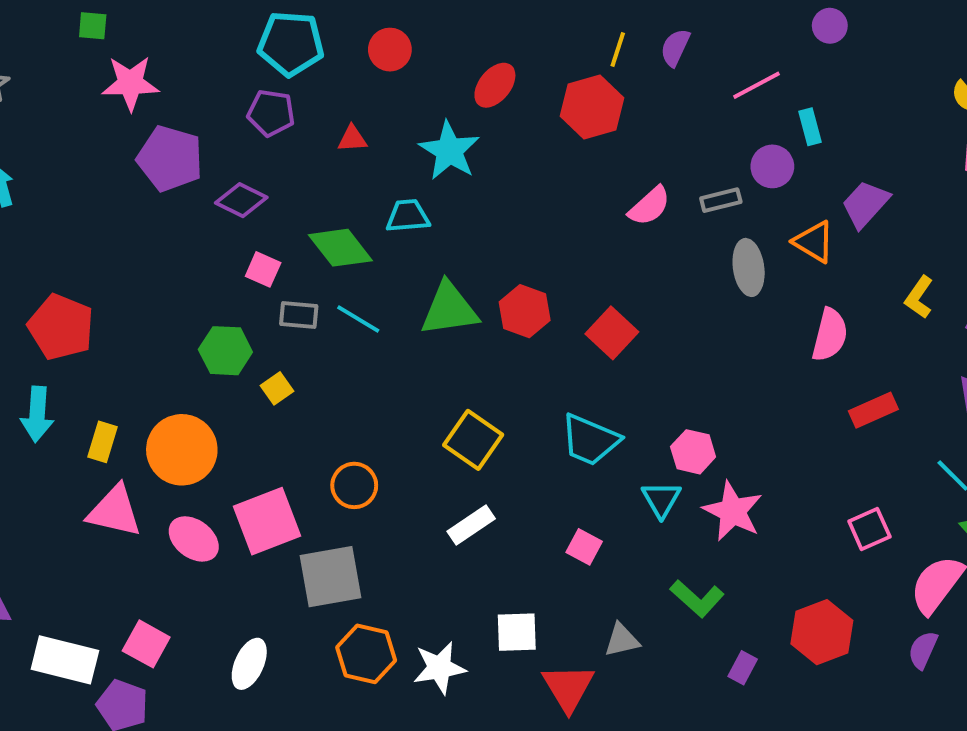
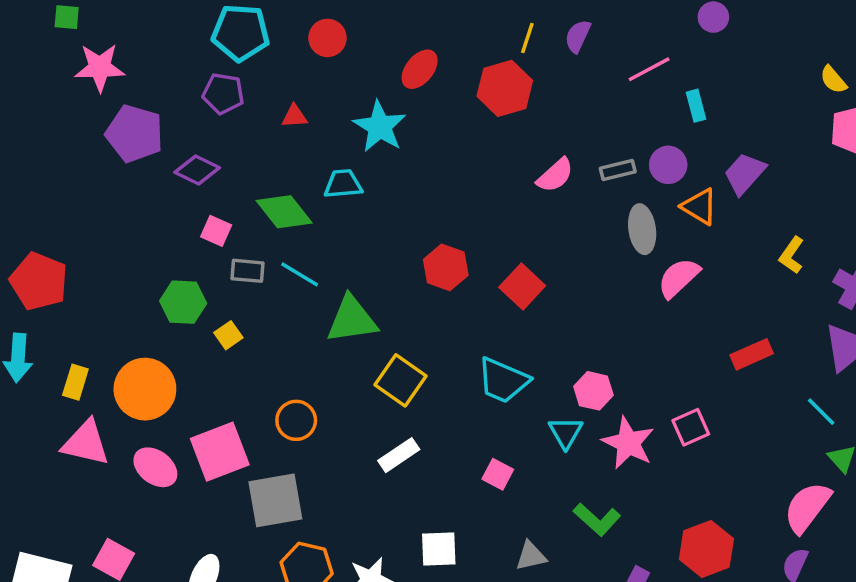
purple circle: (772, 166) -> (668, 165), moved
green triangle: (449, 309) -> (352, 320), moved
pink semicircle: (830, 335) -> (679, 278), moved, turned -147
pink square: (869, 529) -> (691, 427), moved

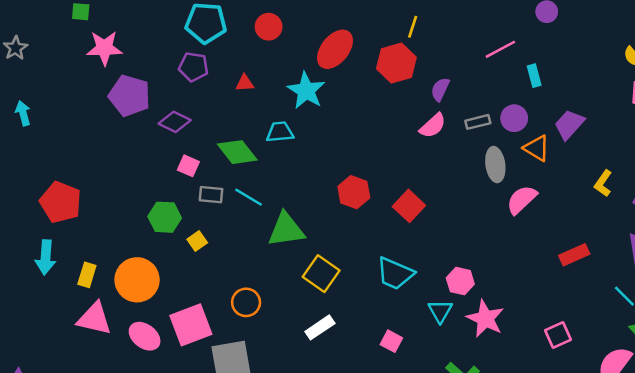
purple semicircle: (578, 36) -> (440, 89), moved
red ellipse: (420, 69) -> (335, 49), size x1.4
pink square: (691, 427) -> (558, 335), moved

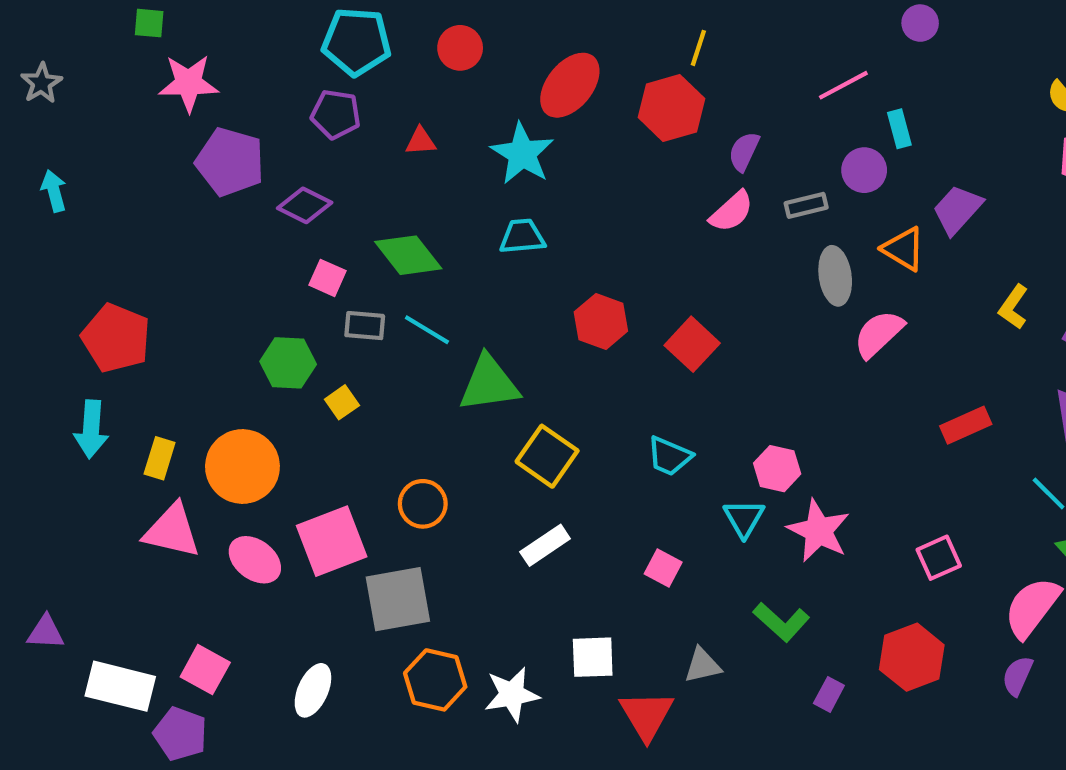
purple circle: (514, 118) -> (864, 170), moved
cyan trapezoid: (280, 132) -> (522, 236), moved
cyan trapezoid: (395, 274) -> (669, 456), size x0.7

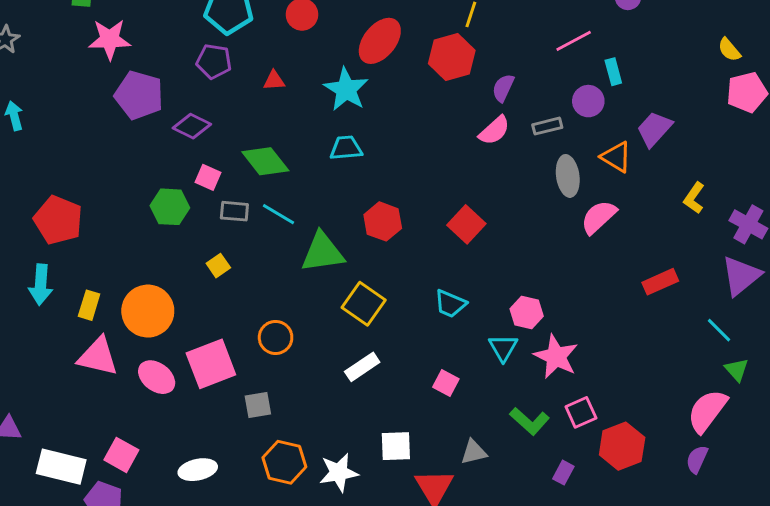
red hexagon: (601, 321) -> (383, 221), moved
green hexagon: (288, 363) -> (170, 207), moved
pink square: (939, 558) -> (581, 412), moved
gray square: (398, 599) -> (258, 405), size x0.6
white ellipse: (313, 690) -> (198, 470), turned 54

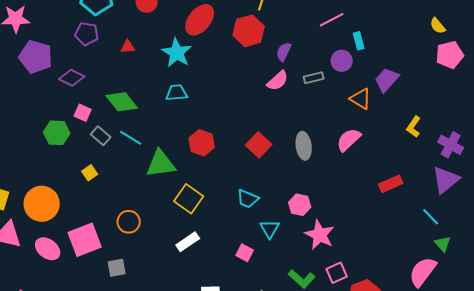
gray ellipse: (568, 176) -> (304, 146), moved
gray rectangle: (234, 211) -> (101, 136), turned 36
cyan triangle: (503, 348) -> (270, 229), moved

